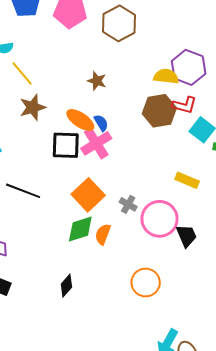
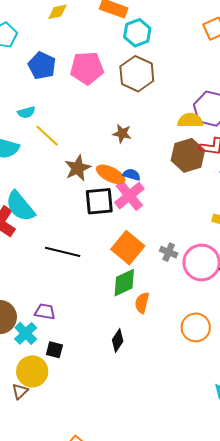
brown star: (33, 107) -> (78, 168), moved
blue semicircle: (101, 123) -> (132, 175), turned -36
orange semicircle: (103, 234) -> (142, 303), moved

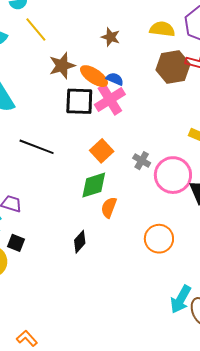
yellow semicircle: (190, 120) -> (162, 29), moved
orange square: (128, 248) -> (102, 151), size x0.7

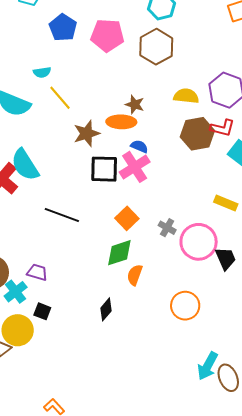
orange ellipse: (94, 76) -> (121, 122), moved, turned -32

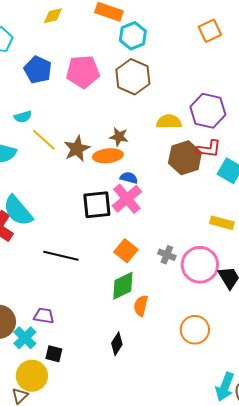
brown star: (87, 133) -> (77, 149), moved

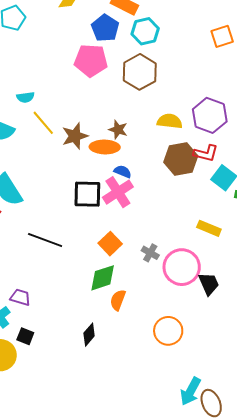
blue pentagon: (38, 70) -> (105, 28), moved

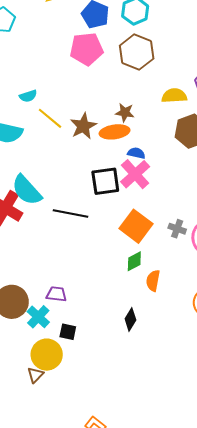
black line: (45, 240) -> (71, 214), moved
orange square: (110, 244) -> (136, 226), size x1.4
green diamond: (103, 278) -> (134, 261), size x0.7

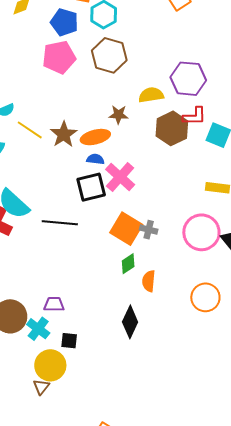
brown star: (125, 113) -> (118, 115), moved
blue semicircle: (136, 153) -> (95, 159), moved
gray cross: (177, 229) -> (149, 230), moved
black diamond: (130, 319) -> (130, 322), size x1.4

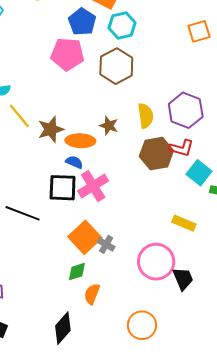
yellow semicircle: (151, 95) -> (146, 116), turned 75

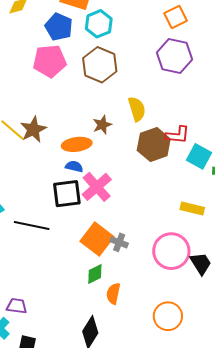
purple hexagon: (186, 110) -> (175, 56), moved
brown star: (109, 126) -> (102, 125), turned -30
brown star: (51, 129) -> (33, 129), moved

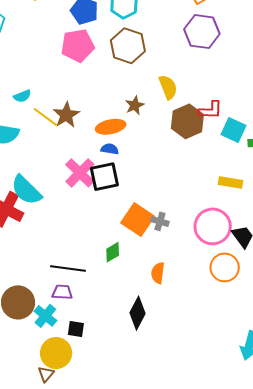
pink cross: (97, 187) -> (80, 173), moved
black line: (32, 226) -> (68, 268), moved
green diamond: (95, 274) -> (113, 252), moved
orange circle: (168, 316) -> (225, 267), moved

